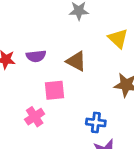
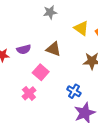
pink square: (54, 90) -> (41, 72), turned -35
blue cross: (96, 122) -> (74, 91), turned 32

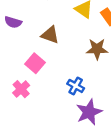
purple semicircle: (24, 49) -> (13, 22), moved, turned 32

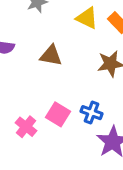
pink square: (35, 63) -> (58, 114), moved

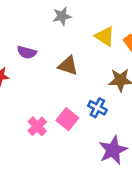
blue cross: (92, 113) -> (97, 108), moved

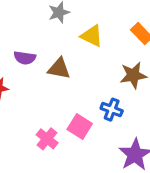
yellow triangle: (105, 36) -> (92, 36), moved
brown triangle: (68, 66) -> (59, 69), moved

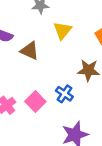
yellow triangle: (92, 36) -> (62, 31), turned 30

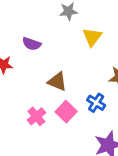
brown triangle: (30, 51) -> (57, 82), moved

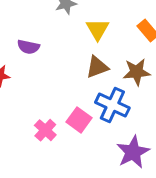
brown triangle: (57, 82) -> (97, 67), moved, turned -35
blue cross: (96, 103) -> (112, 105), size x1.5

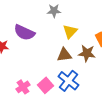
purple semicircle: (28, 47) -> (24, 32), size x1.5
brown star: (137, 72) -> (87, 53), moved

